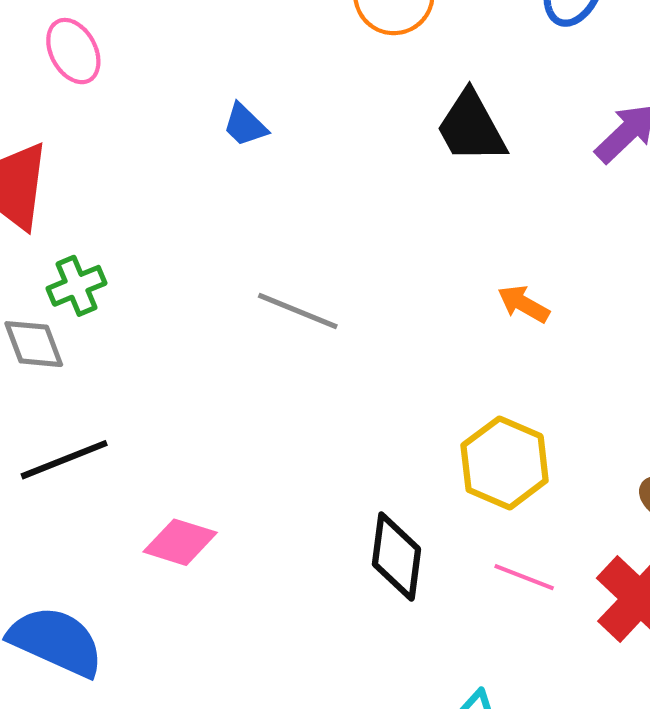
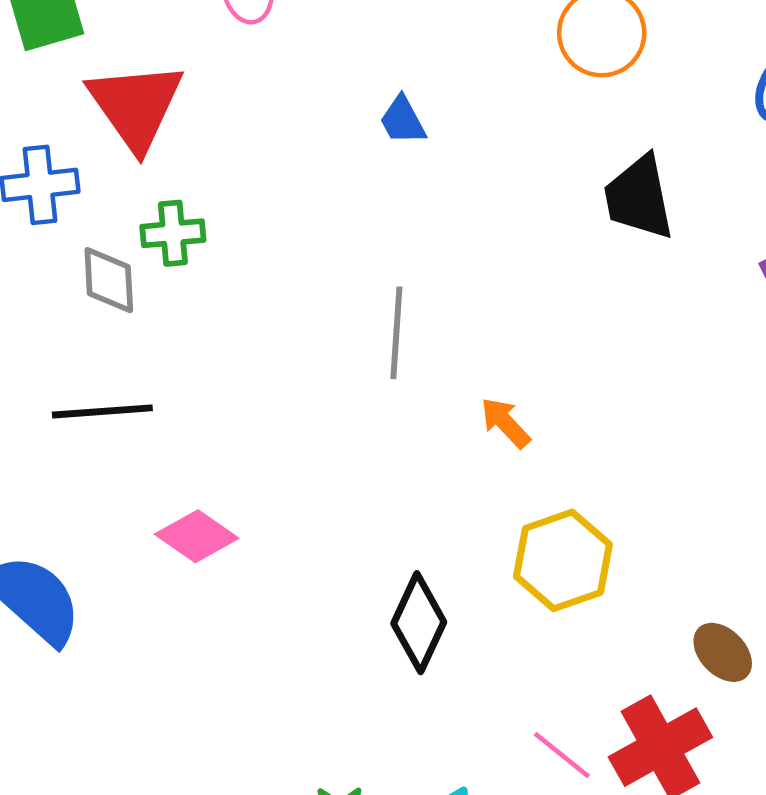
orange arrow: (523, 304) -> (505, 423), moved
gray line: (298, 311) -> (396, 333), turned 54
pink line: (524, 577) -> (562, 755), moved

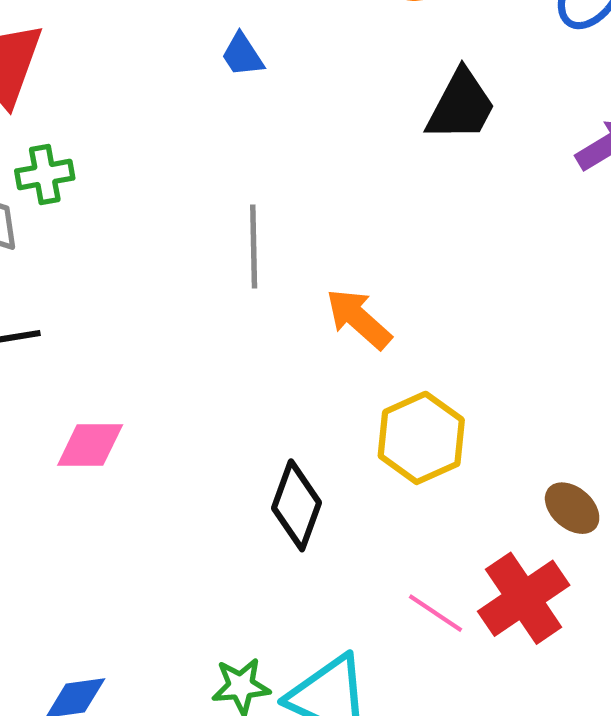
black trapezoid: (639, 198) -> (461, 106), turned -136
orange arrow: (505, 423) -> (359, 319), size x1.4
pink diamond: (197, 536) -> (90, 445), turned -30

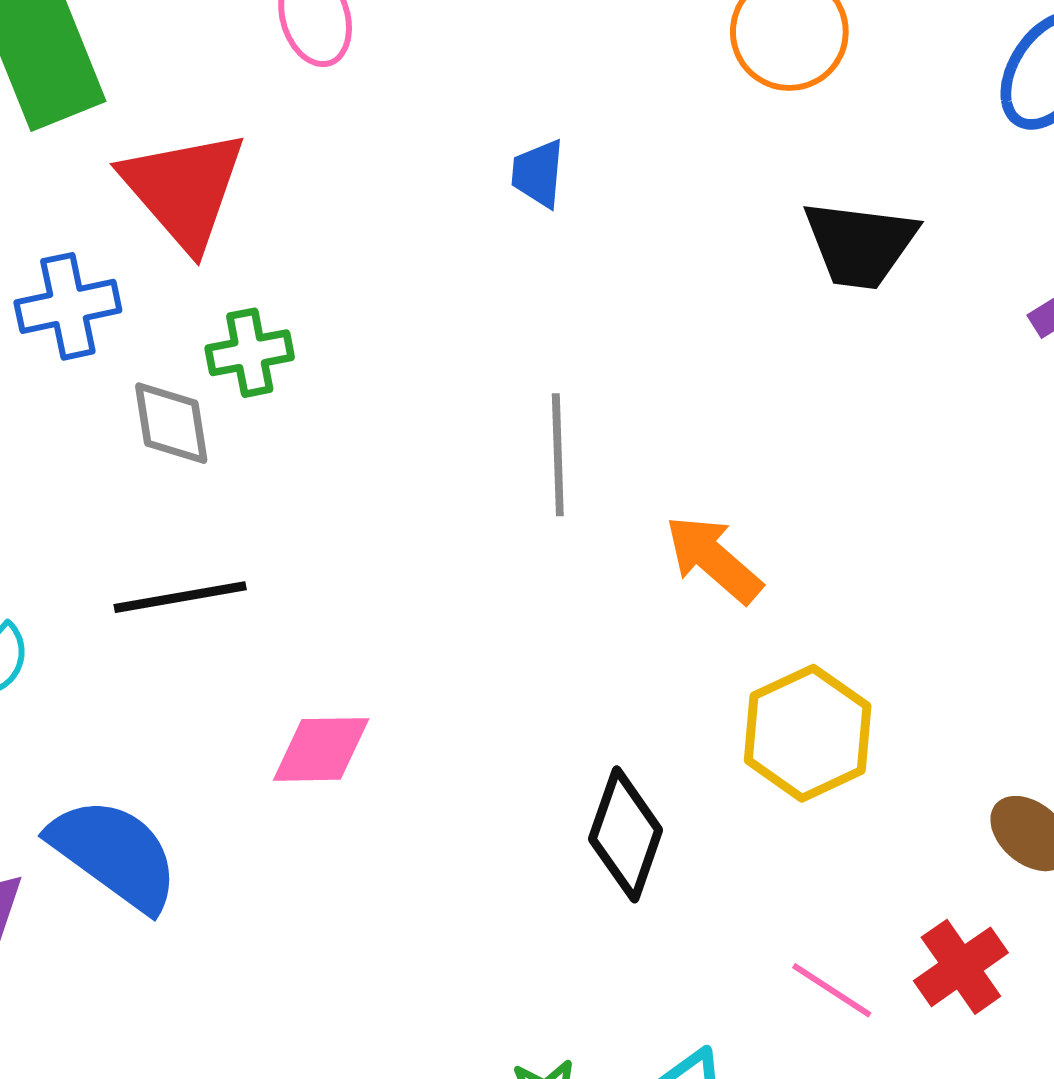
blue trapezoid: (242, 55) -> (538, 173), turned 39
black trapezoid: (461, 106) -> (860, 244), turned 70
red cross: (524, 598) -> (961, 967), size x0.7

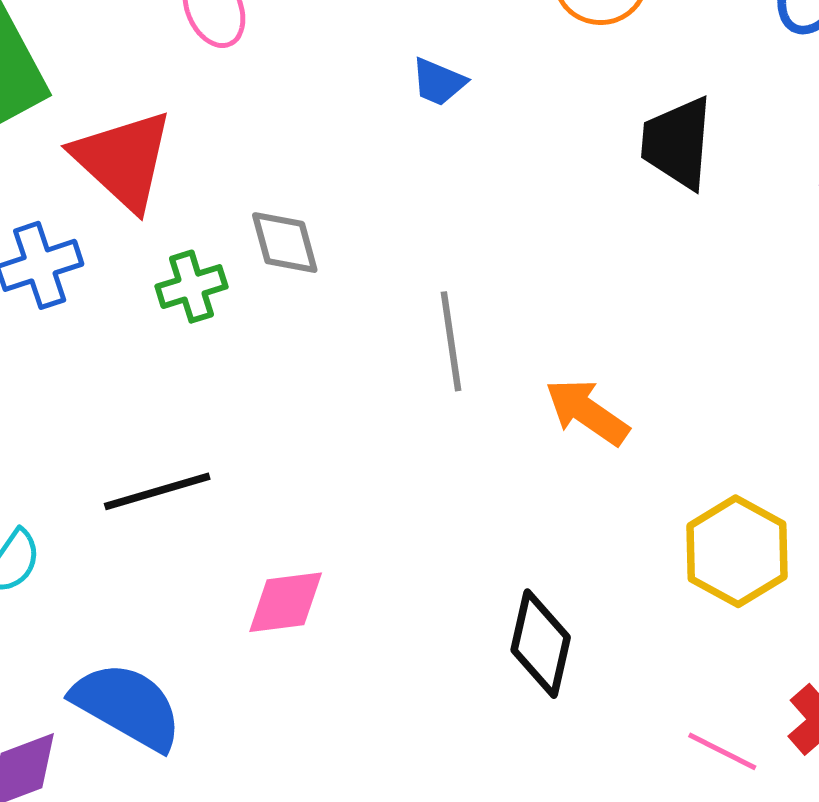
blue trapezoid: (538, 173) -> (439, 82), moved, turned -66
black trapezoid: (860, 244) -> (677, 143), turned 94
gray diamond: (171, 423) -> (285, 243), moved
yellow hexagon: (808, 733) -> (737, 551), moved

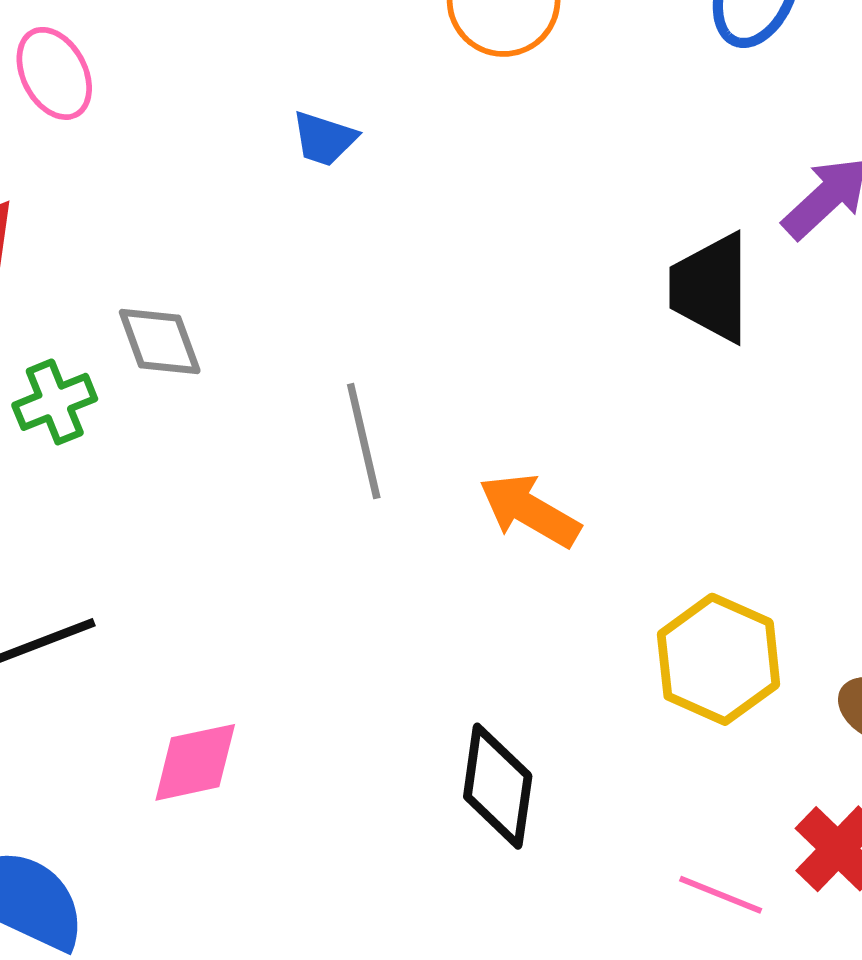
black trapezoid: (677, 143) -> (710, 288), moved

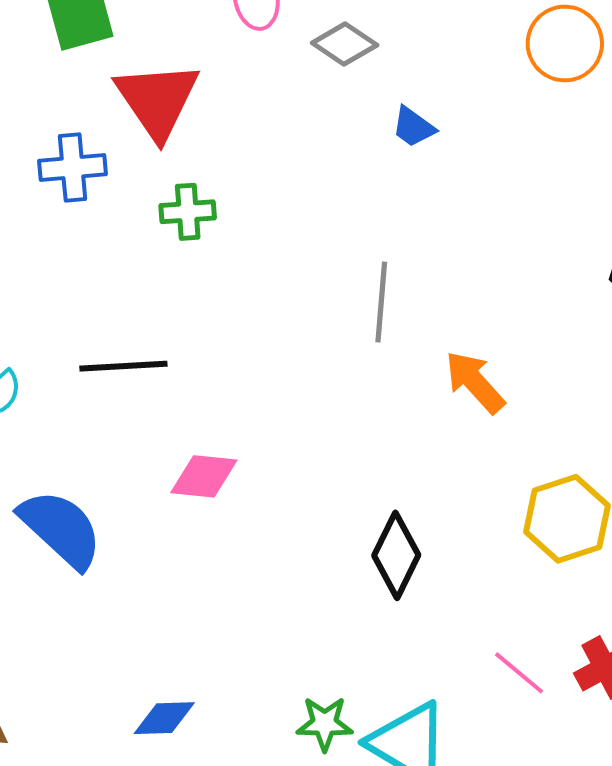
blue trapezoid: (324, 139) -> (413, 127), moved
gray diamond: (160, 342) -> (345, 44), moved, turned -54

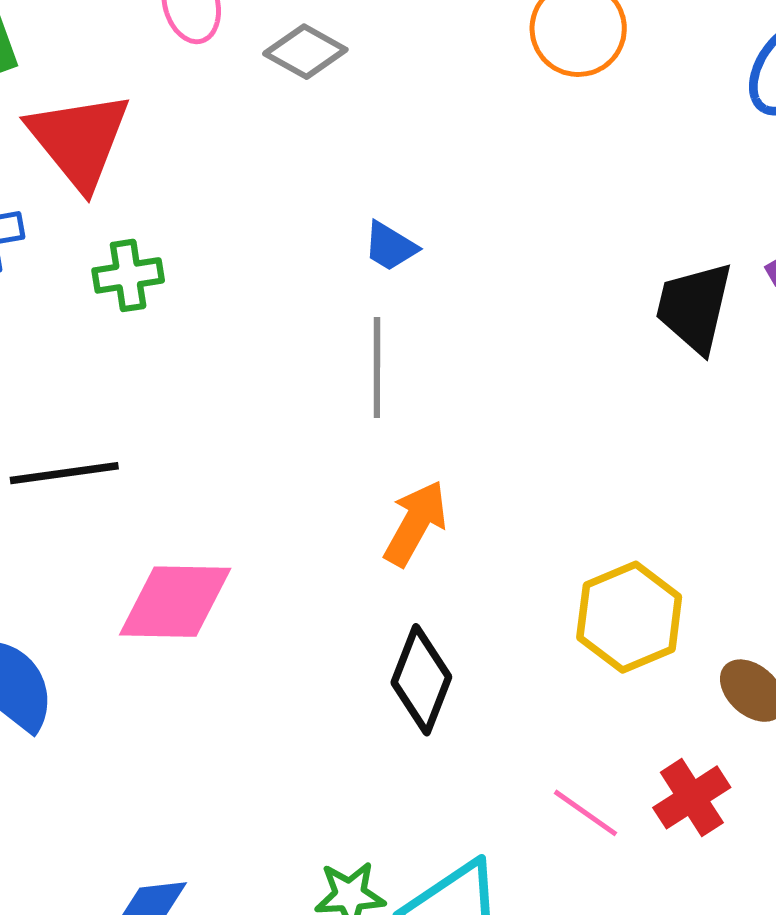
blue trapezoid: (413, 127) -> (390, 246), moved
orange arrow: (475, 382) -> (415, 523), moved, turned 76
pink diamond: (204, 476) -> (175, 602), size x1.4

